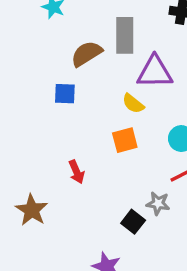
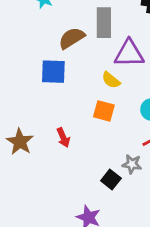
blue square: (65, 94) -> (53, 72), size x1.4
orange square: (125, 140) -> (104, 111), turned 30
brown star: (32, 210) -> (20, 142), moved

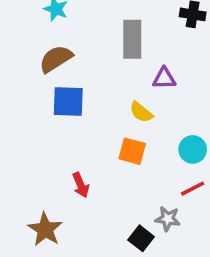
brown semicircle: (72, 38) -> (56, 59), moved
purple triangle: (129, 53) -> (164, 78), size x0.6
brown star: (20, 142) -> (45, 229), moved

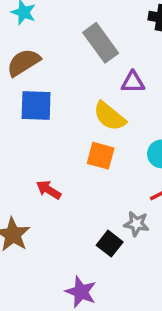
gray rectangle: (132, 39) -> (101, 43), turned -36
yellow semicircle: (141, 112) -> (110, 116), size x1.4
red arrow: (81, 185) -> (49, 190), turned 145

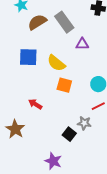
brown semicircle: (24, 63) -> (37, 22), moved
yellow semicircle: (110, 116) -> (56, 63), moved

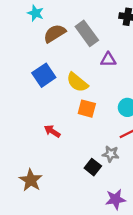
blue square: (28, 57) -> (44, 75), turned -36
brown star: (15, 129) -> (31, 180), moved
purple star: (53, 161) -> (115, 199), moved, turned -30

